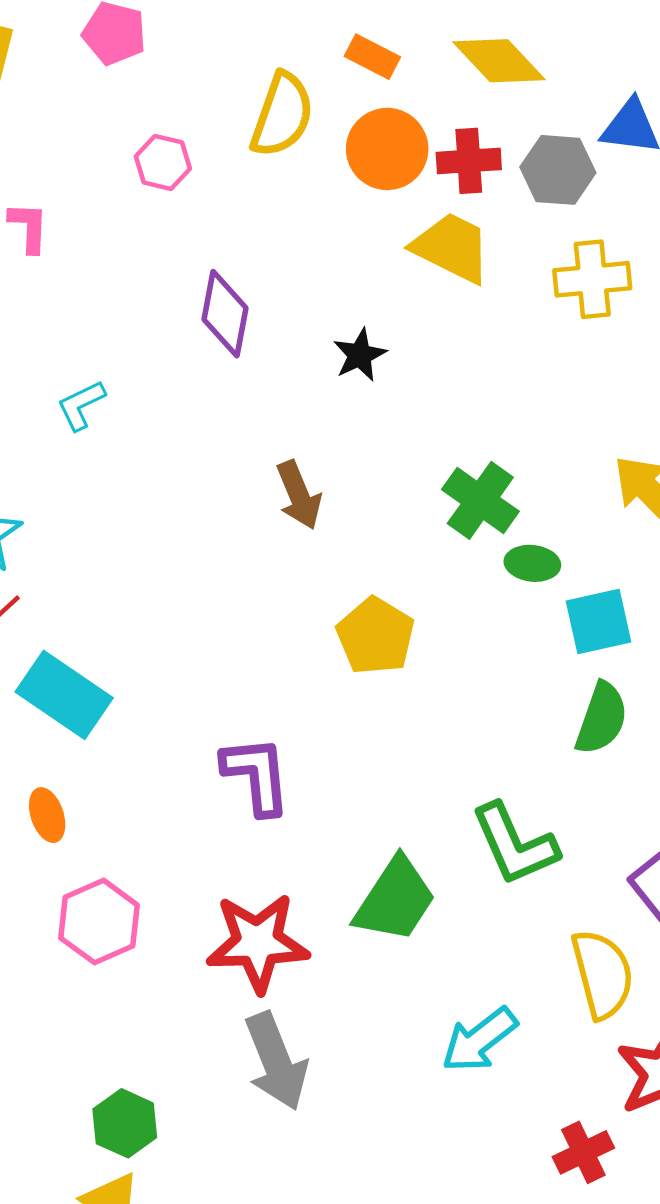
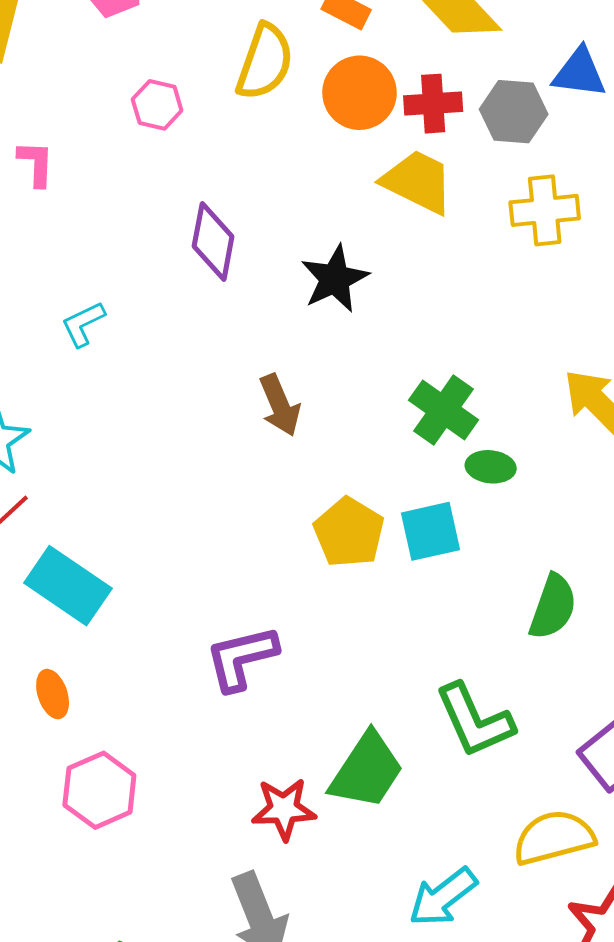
black star: (360, 355) -> (335, 279), size x1.4
cyan square: (599, 622) -> (430, 531), moved
purple L-shape: (256, 775) -> (242, 658), turned -98
red star: (258, 943) -> (284, 809), moved, size x0.7
yellow semicircle: (602, 974) -> (554, 838), turned -90

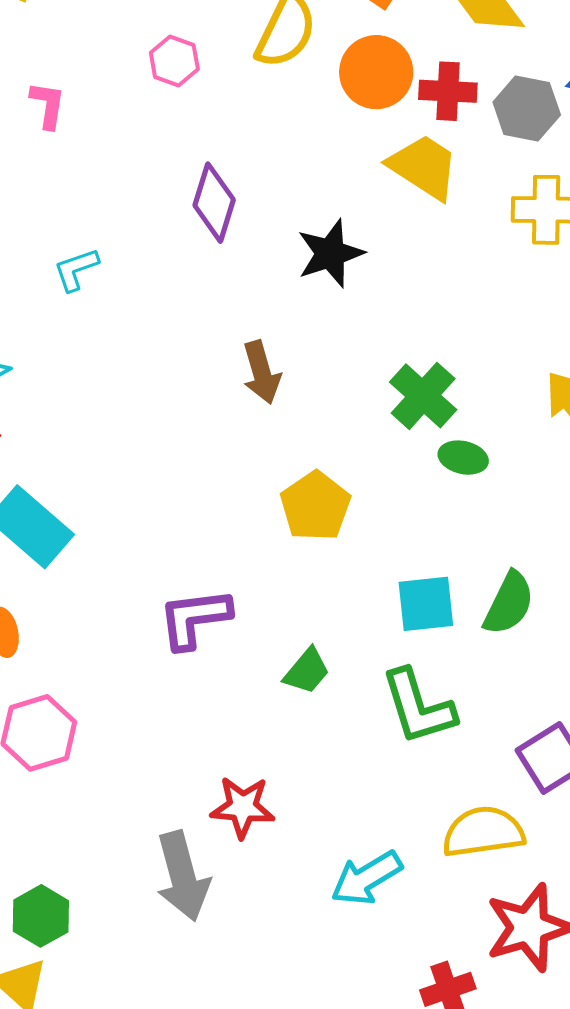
cyan square: (430, 531) -> (426, 604), moved
green trapezoid: (367, 771) -> (307, 671), moved, size x0.6
red star: (284, 809) -> (243, 807), moved

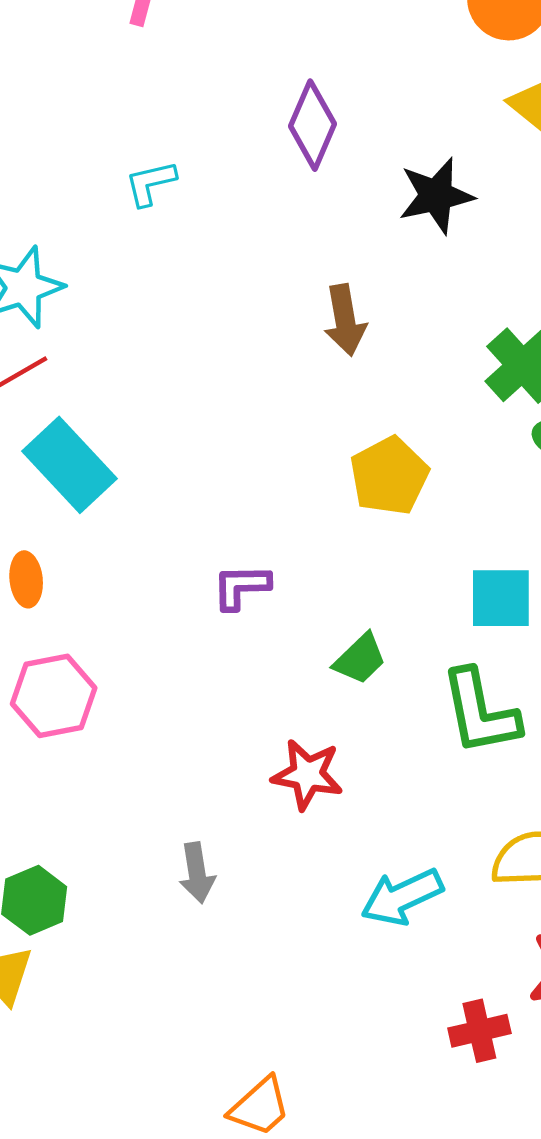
purple L-shape: (195, 618) -> (241, 587), size x0.7
red star: (243, 807) -> (307, 774), moved
gray arrow: (183, 876) -> (197, 873), size x0.6

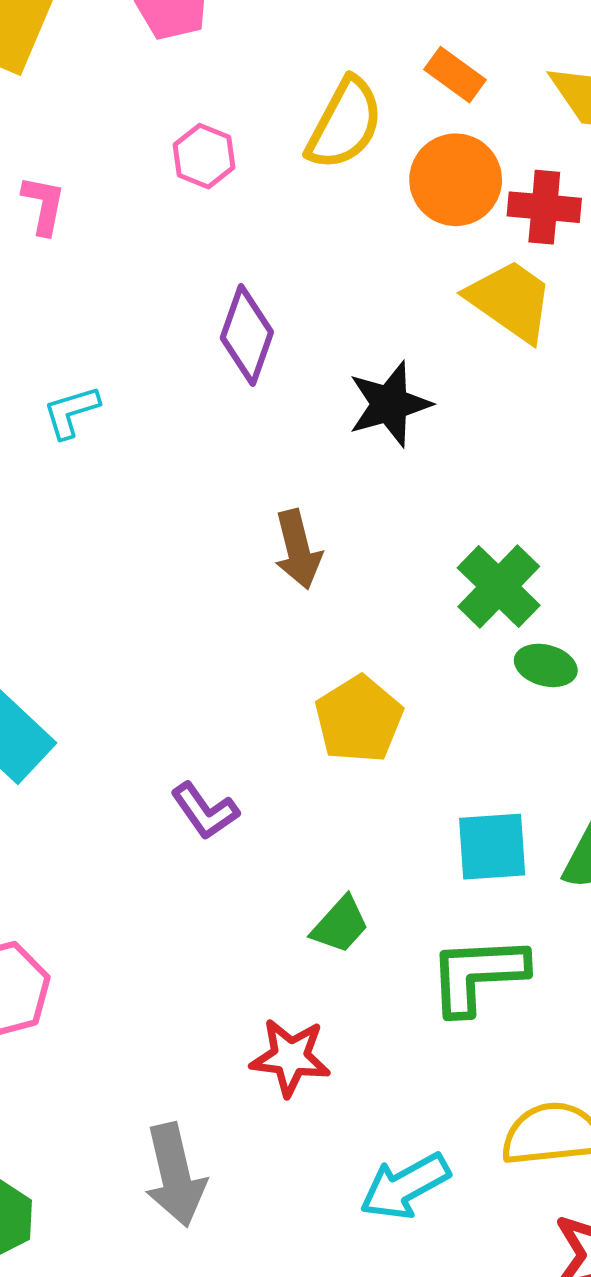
purple L-shape: (241, 587) -> (205, 811), moved, turned -120
green L-shape: (480, 712) -> (478, 975), turned 102
gray arrow: (197, 873) -> (175, 1175), size x1.5

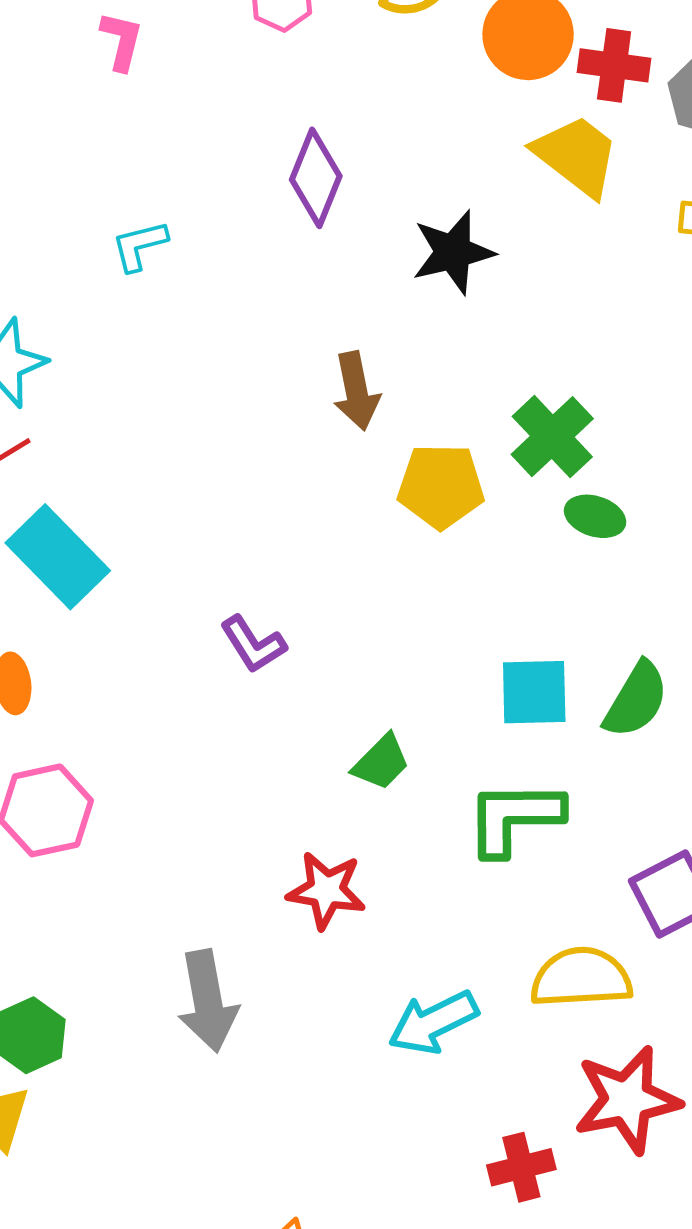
yellow pentagon: (359, 719) -> (441, 486), moved, turned 30

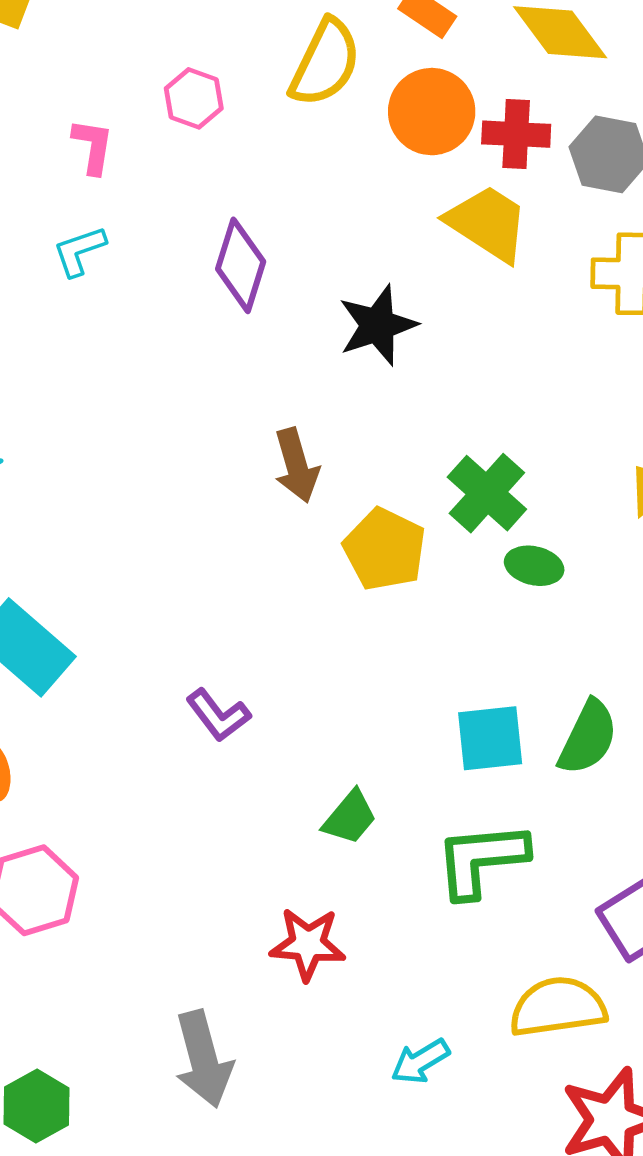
pink L-shape: (122, 41) -> (93, 146), moved
cyan L-shape: (139, 246) -> (79, 251), moved
yellow pentagon: (441, 486) -> (385, 549), turned 30
cyan arrow: (433, 1022) -> (420, 1061), size x0.7

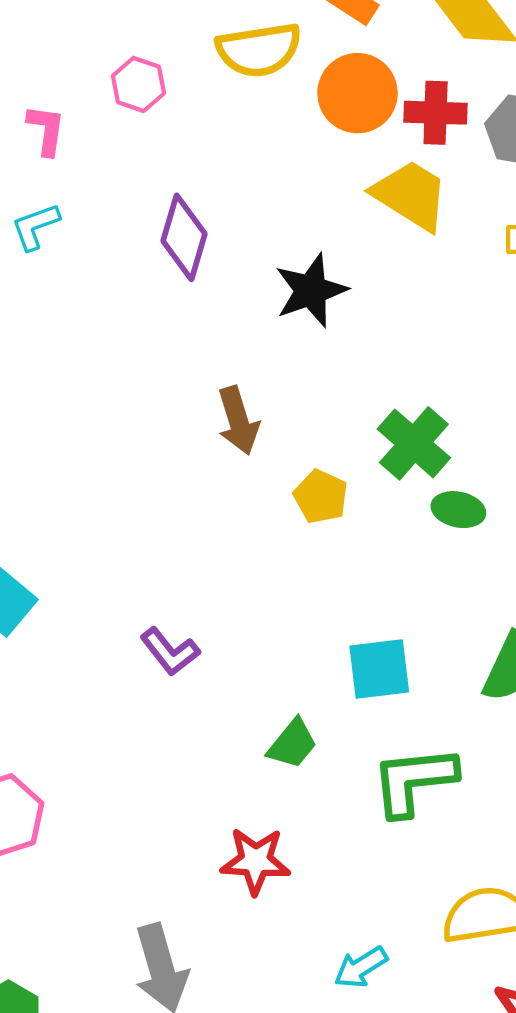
yellow semicircle: (325, 63) -> (259, 50), turned 56
yellow pentagon: (385, 549) -> (321, 497), size x0.7
cyan square: (490, 738) -> (379, 669), moved

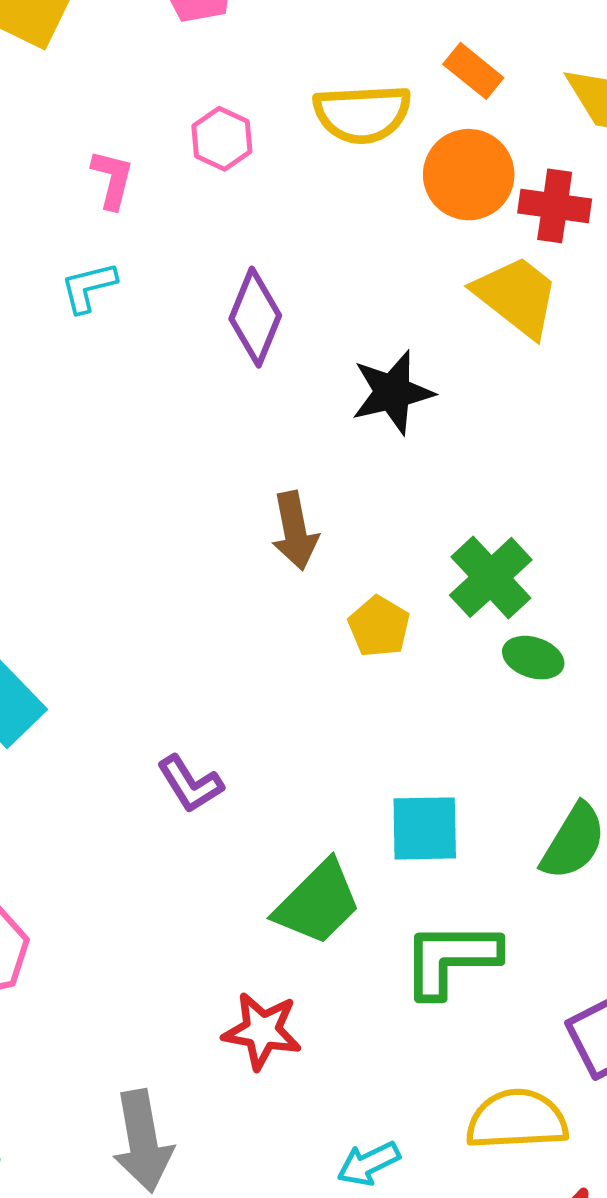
green trapezoid: (292, 744) -> (318, 903), size x1.5

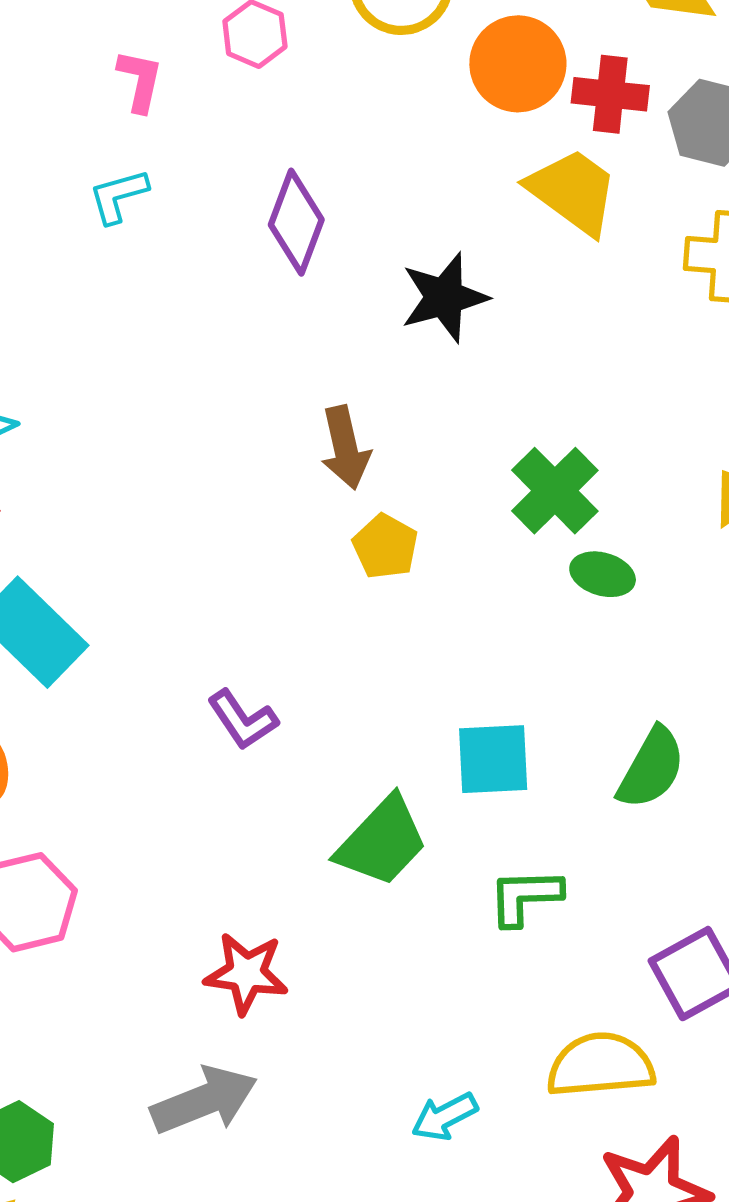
yellow pentagon: (379, 626) -> (385, 546), moved
green L-shape: (451, 959) -> (525, 897), size x0.7
red star: (262, 1031) -> (246, 973), moved
gray arrow: (143, 1141) -> (204, 1100), turned -100

